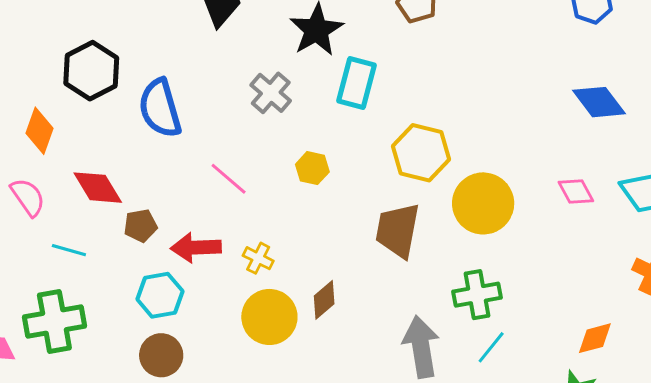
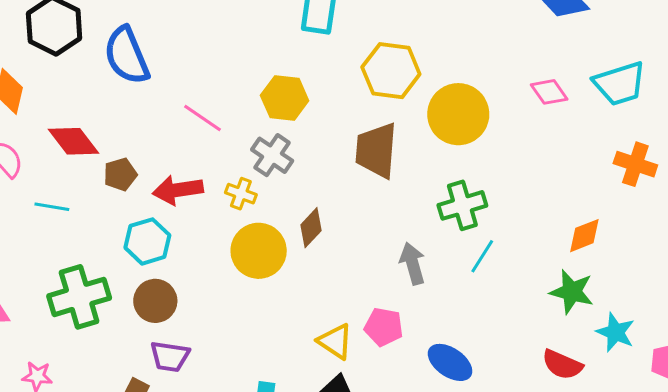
gray cross: (271, 93) -> (272, 155), moved
yellow hexagon: (312, 168) -> (285, 98), size x1.4
green cross: (54, 321) -> (79, 297), moved
gray arrow: (421, 347) -> (413, 264), size x0.7

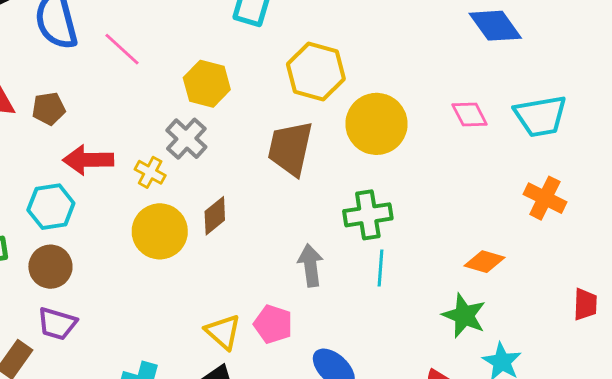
pink line: (203, 118) -> (122, 49), moved
brown pentagon: (120, 174) -> (49, 109), moved
orange diamond: (584, 236) -> (485, 262), turned 30
cyan line: (482, 256) -> (380, 268), turned -36

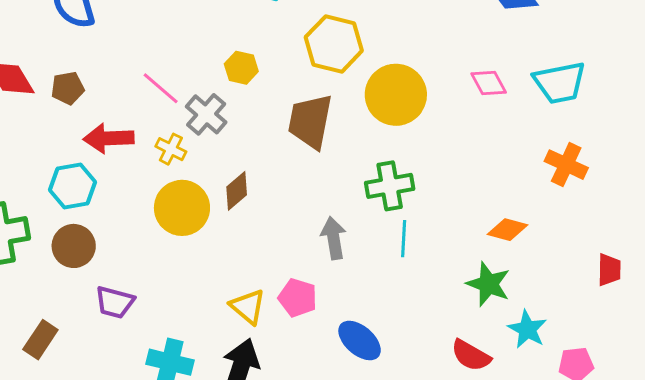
pink line: (122, 49) -> (161, 88), moved
yellow hexagon: (207, 84) -> (241, 68), moved, size x0.7
purple trapezoid: (57, 324) -> (115, 302), moved

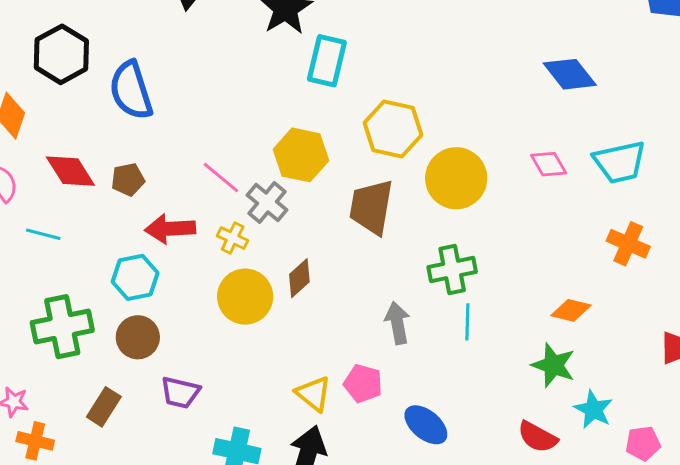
yellow hexagon: (241, 68) -> (301, 155), size x1.6
brown rectangle: (40, 340) -> (104, 407), moved

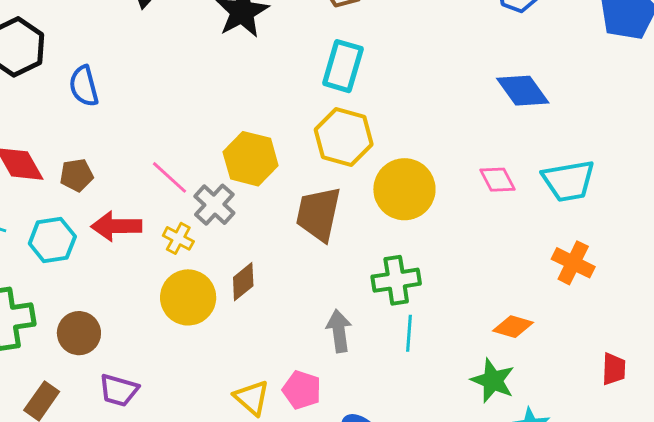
cyan rectangle: (327, 61) -> (343, 66), moved
blue semicircle: (131, 90) -> (84, 86), size x0.7
cyan hexagon: (135, 277) -> (52, 240), moved

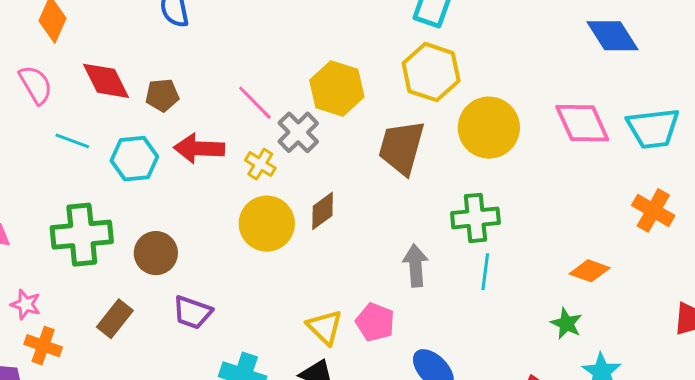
pink diamond: (498, 180) -> (582, 123), size x1.5
green star: (493, 381) -> (566, 324), size x0.7

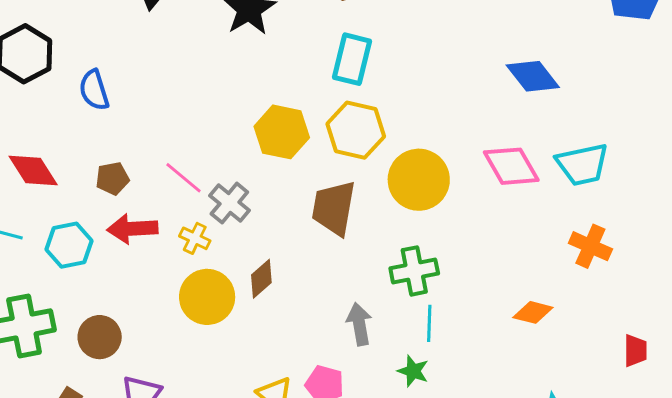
yellow hexagon: (337, 89) -> (282, 132), moved
brown pentagon: (162, 95) -> (112, 178), moved
green star: (566, 324) -> (413, 371), moved

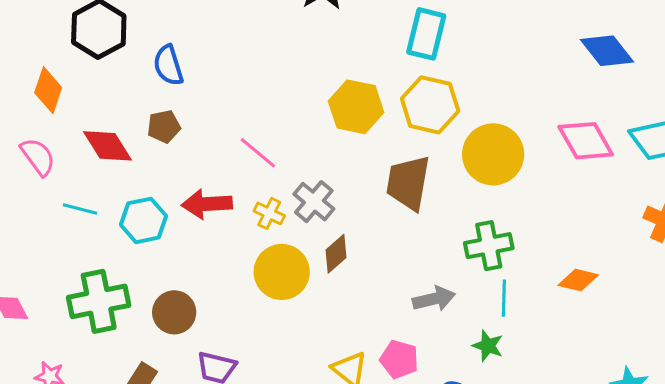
brown pentagon: (112, 178) -> (164, 127), moved
gray cross: (229, 203) -> (314, 202), moved
orange diamond: (533, 312) -> (578, 280), moved
gray arrow: (359, 324) -> (434, 299), turned 87

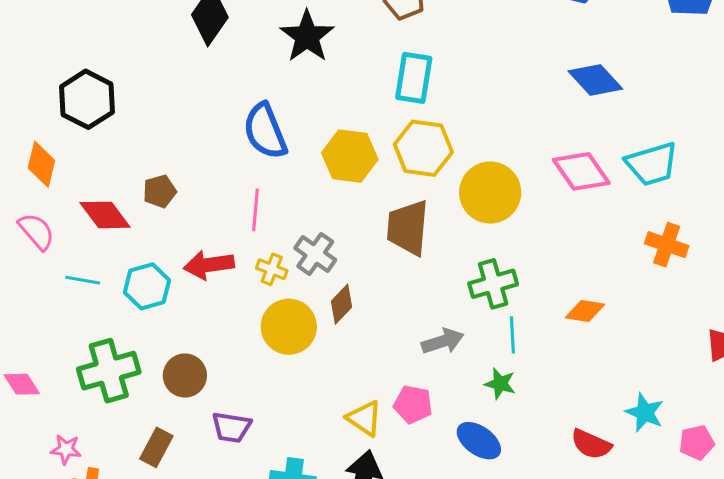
blue semicircle: (168, 65) -> (265, 131), moved, size x1.4
pink line: (258, 153) -> (256, 210), turned 60

